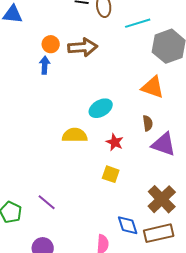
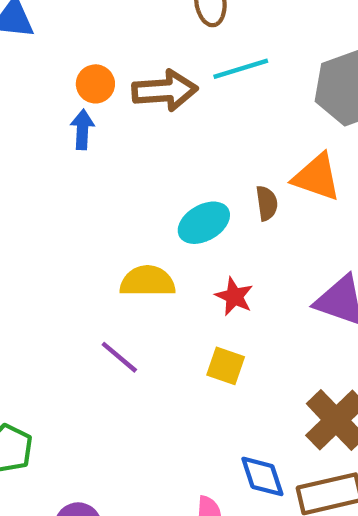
cyan line: (138, 23) -> (241, 69), moved
brown semicircle: (148, 123) -> (267, 203), moved
purple line: (47, 202) -> (119, 357), moved

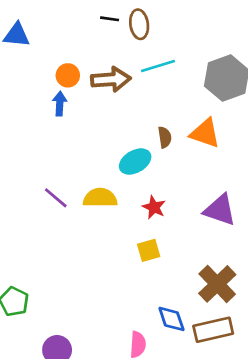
brown semicircle: (267, 203) -> (165, 137), moved
purple line: (119, 357) -> (56, 198), moved
yellow square: (226, 366) -> (149, 250), turned -35

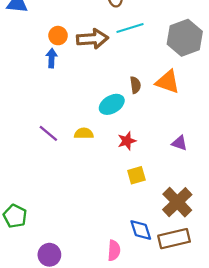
yellow semicircle: (100, 198) -> (84, 133), size x0.7
red star: (154, 207) -> (127, 141), turned 30
purple triangle: (220, 210) -> (179, 143), size x0.6
yellow square: (149, 250) -> (136, 175), moved

